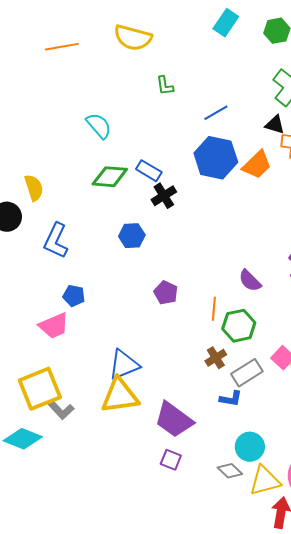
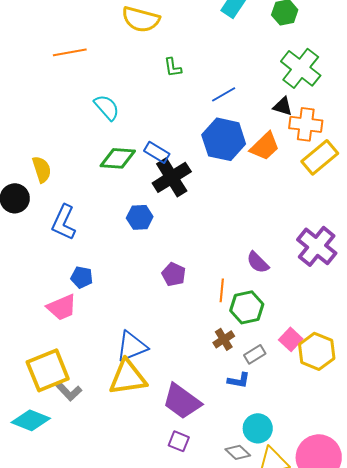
orange line: (62, 47) -> (70, 52), moved
black cross: (164, 196) -> (172, 177), size x1.5
gray rectangle: (247, 373) -> (255, 354), size x0.7

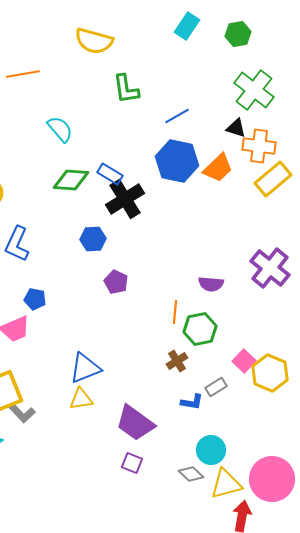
green L-shape: (173, 67) -> (126, 89), size x1.5
purple semicircle: (258, 262) -> (211, 284), turned -40
purple pentagon: (174, 274) -> (116, 282), moved
gray rectangle: (255, 354) -> (216, 387), moved
yellow triangle: (128, 377) -> (81, 399), size x0.6

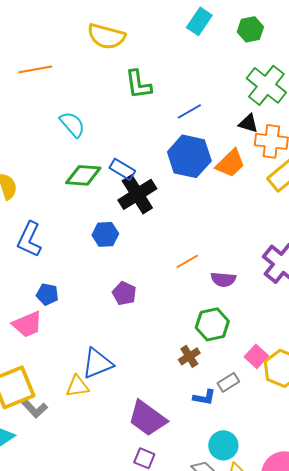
purple pentagon: (116, 282) -> (124, 293), moved
orange line: (175, 312) -> (187, 261), moved, turned 55
yellow triangle: (81, 399) -> (77, 386), moved

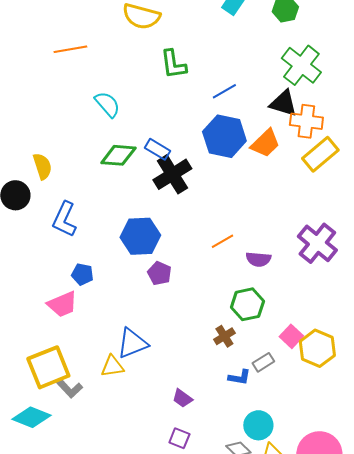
black triangle: (248, 123) -> (283, 103), size x1.4
blue hexagon: (105, 234) -> (140, 236), moved, size x1.5
purple trapezoid: (147, 418) -> (182, 398), size x0.5

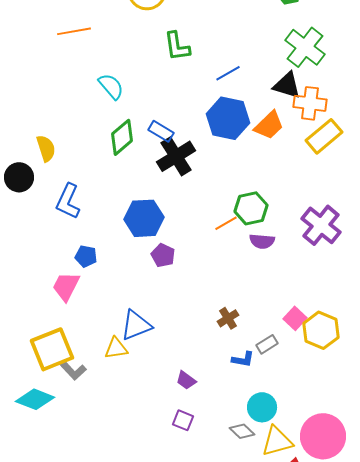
green diamond: (118, 155) -> (122, 137), turned -45
pink trapezoid: (62, 304) -> (66, 286), turned 140
green hexagon: (247, 304) -> (251, 208), moved

